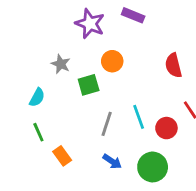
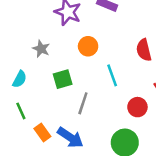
green square: (89, 85) -> (63, 79), moved
cyan line: (139, 117) -> (112, 75), moved
blue arrow: (112, 161) -> (70, 138), moved, size x1.5

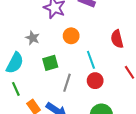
cyan semicircle: (20, 79) -> (15, 63), size x1.5
red circle: (137, 107) -> (95, 81), moved

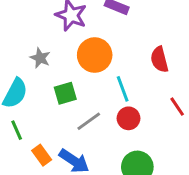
orange circle: (71, 36) -> (95, 55), size x1.5
gray line: (67, 83) -> (89, 121), turned 36

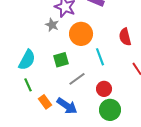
gray star: (40, 58) -> (52, 25), moved
red circle: (129, 118) -> (104, 89), moved

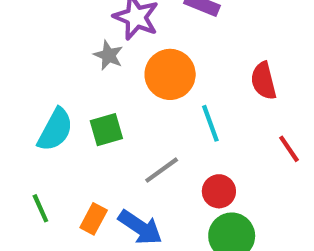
green square: (61, 60) -> (106, 130), moved
green line: (28, 85) -> (40, 208), moved
orange rectangle: (45, 102) -> (94, 219), turned 64

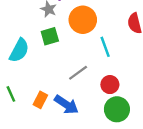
green square: (106, 130) -> (50, 36), moved

